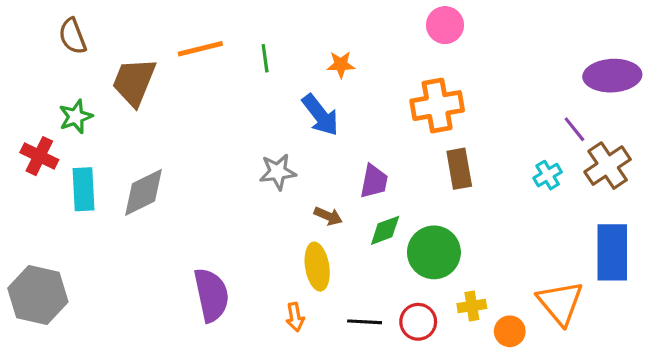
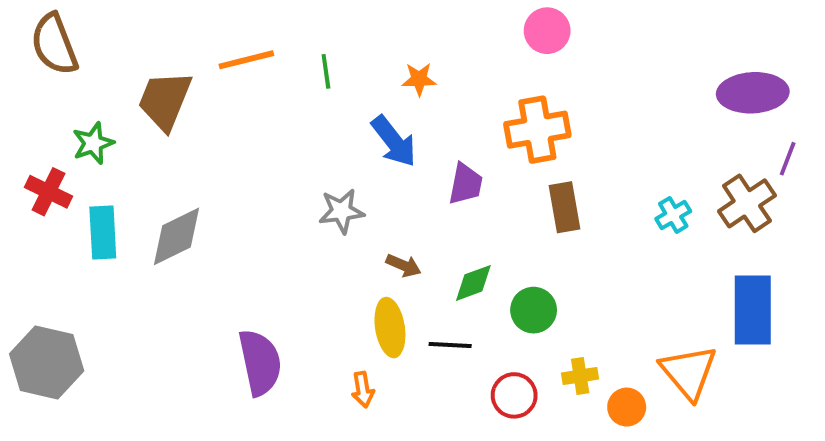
brown semicircle: (73, 36) -> (54, 44), moved, size x1.4
purple line: (574, 129) -> (788, 159), moved, turned 60
purple trapezoid: (374, 181) -> (466, 184), moved
green circle: (434, 252) -> (534, 310), size x0.7
black line: (365, 322) -> (450, 345), moved

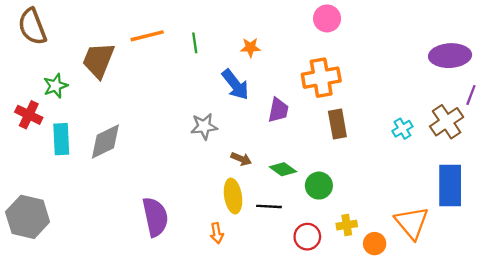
green diamond: (473, 283) -> (283, 169), turned 56

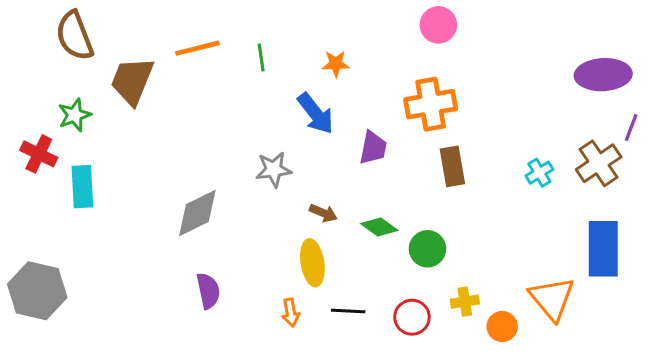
brown semicircle: (32, 27) -> (75, 36), moved
gray diamond: (105, 141) -> (197, 213), moved
black line: (269, 206) -> (348, 311), moved
purple semicircle: (155, 217) -> (208, 291), size x0.7

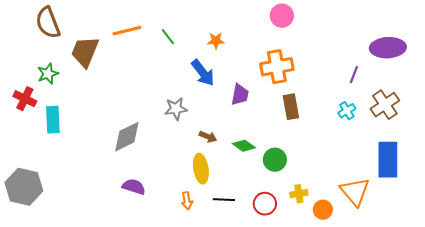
green line: (261, 58) -> (168, 37), turned -30
purple line: (631, 127) -> (354, 75), moved
purple semicircle: (208, 291) -> (134, 187), turned -60

